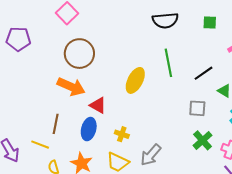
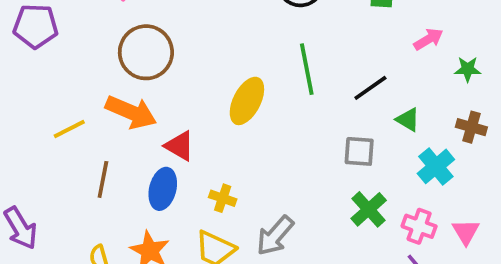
yellow line: (40, 145) -> (69, 129), moved, turned -48

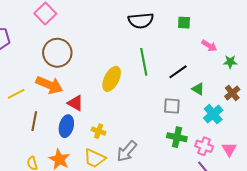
pink arrow: (428, 39) -> (209, 46), turned 63
brown cross: (471, 127) -> (232, 93), turned 35
green cross: (369, 209) -> (177, 137), turned -36

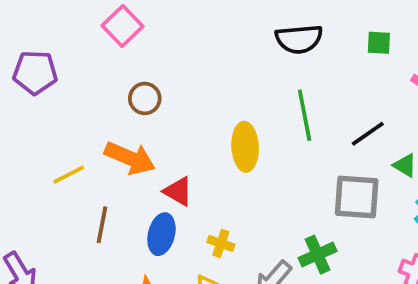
brown circle: (57, 53) -> (145, 98), size x0.6
yellow ellipse: (112, 79) -> (245, 147), turned -30
gray square: (172, 106) -> (357, 197), size x1.5
green cross: (177, 137) -> (318, 255), moved, turned -36

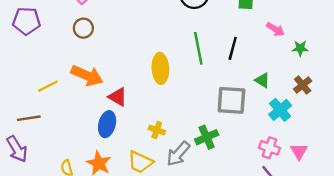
brown circle: (145, 98) -> (83, 28), moved
black line: (368, 134) -> (233, 48), moved, turned -40
brown line: (102, 225) -> (29, 118), moved, turned 70
yellow cross: (221, 243) -> (157, 130), moved

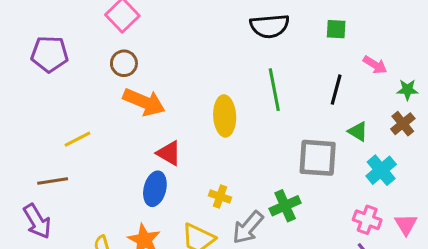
black line: (233, 48) -> (336, 90), moved
orange arrow: (87, 76) -> (144, 102), moved
brown cross: (303, 85) -> (403, 124), moved

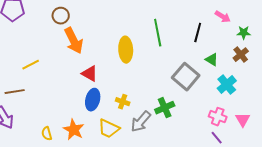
orange arrow: (144, 102) -> (74, 41), turned 40
gray square: (318, 158) -> (186, 77), turned 36
blue ellipse: (155, 189) -> (93, 100), moved

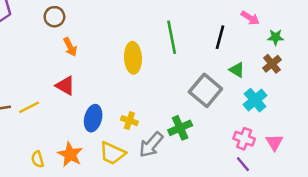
orange arrow: (74, 41) -> (70, 47), size x0.6
yellow line: (31, 65) -> (29, 107), moved
red triangle: (90, 74) -> (65, 86), moved

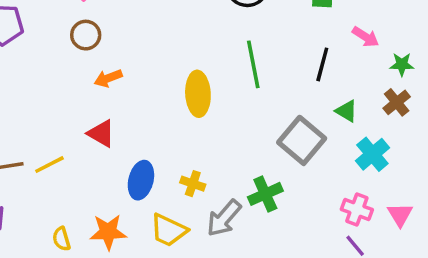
orange arrow: (70, 47) -> (108, 78), turned 96
orange star: (70, 154) -> (108, 232), turned -30

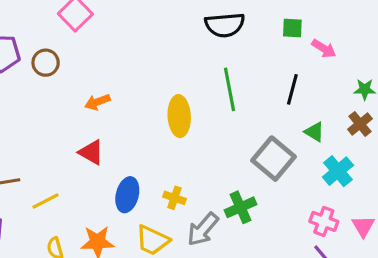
brown circle: (86, 35) -> (46, 63), moved
pink arrow: (366, 37) -> (324, 49), moved
yellow line: (49, 165) -> (46, 201), moved

